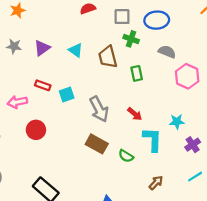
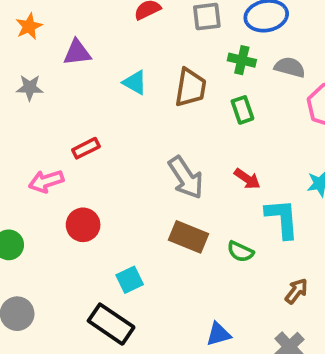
green cross: (131, 39) -> (242, 60), moved
purple triangle: (42, 48) -> (77, 53), moved, turned 36
brown trapezoid: (108, 57) -> (191, 88), turned -150
red rectangle: (43, 85) -> (86, 148), turned -40
cyan square: (67, 95) -> (130, 280), moved

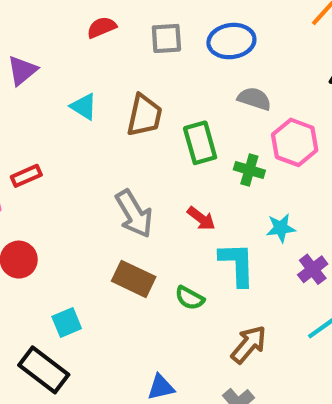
purple triangle: (77, 53) -> (22, 70), turned -36
green cross: (242, 60) -> (249, 170), moved
green rectangle: (242, 110) -> (200, 143), size x1.4
brown arrow: (296, 291) -> (249, 344), size x1.4

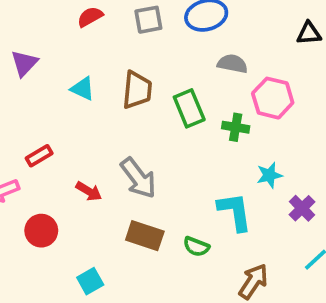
red arrow: (201, 219) -> (89, 191), moved

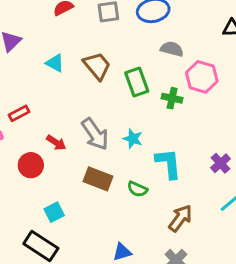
brown trapezoid: (137, 90) -> (97, 66), turned -48
cyan star: (269, 175) -> (133, 139), moved, turned 30
red circle: (41, 231) -> (31, 165), moved

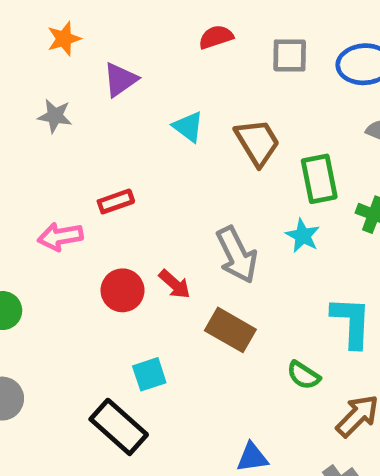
cyan star: (133, 139) -> (303, 236), moved
red arrow: (56, 143) -> (175, 284), moved
green semicircle: (137, 189) -> (303, 375), moved

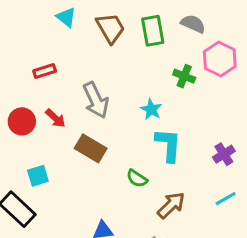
green rectangle: (319, 179) -> (153, 31), moved
red rectangle: (116, 201) -> (45, 71), moved
cyan star: (303, 236) -> (151, 109), moved

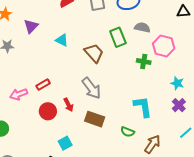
brown trapezoid: (110, 28) -> (94, 53), moved
red rectangle: (45, 71) -> (43, 85), moved
cyan star: (151, 109) -> (177, 83), moved
red arrow: (55, 118) -> (69, 105), turned 32

